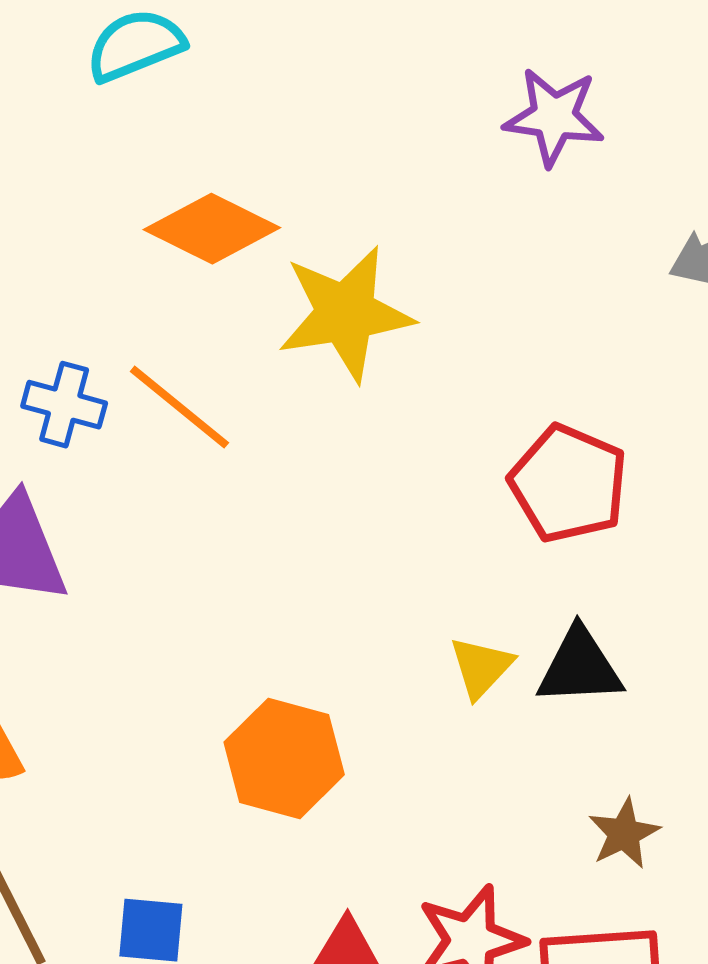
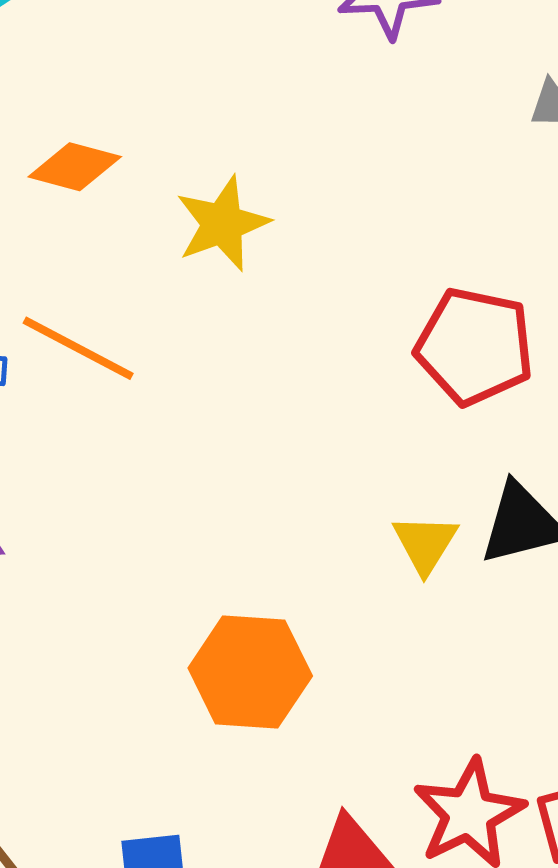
orange diamond: (212, 229) -> (75, 167), size x0.7
yellow star: (346, 313) -> (222, 224), size x0.7

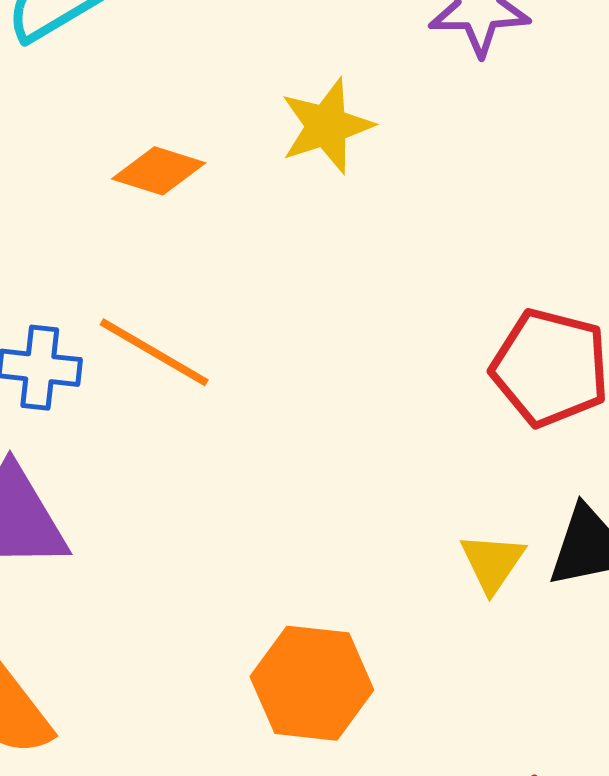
yellow star: (222, 224) -> (327, 126), moved

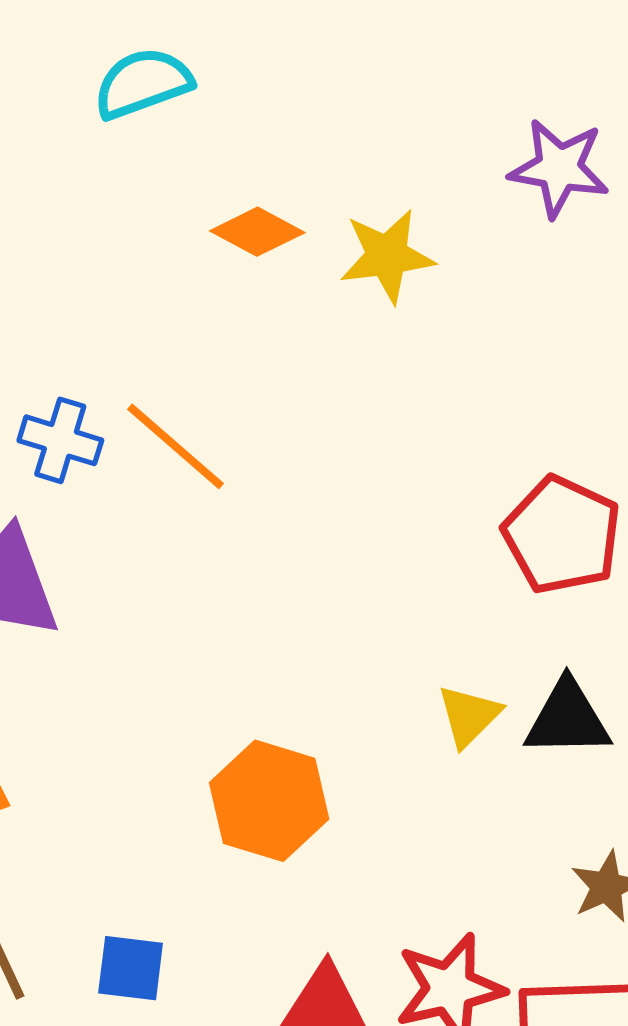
orange diamond: (159, 171) -> (257, 232), moved

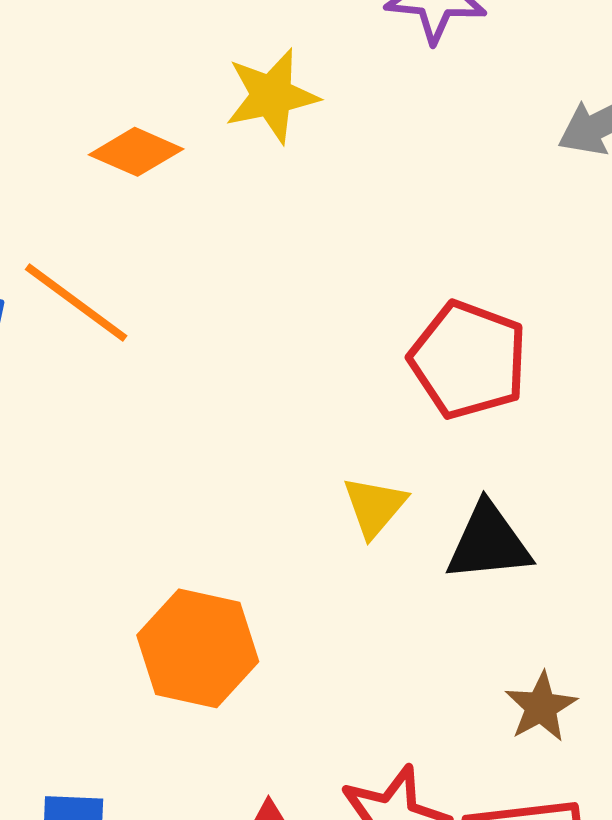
orange diamond: (257, 232) -> (136, 152), moved
yellow triangle: (469, 716) -> (374, 507), moved

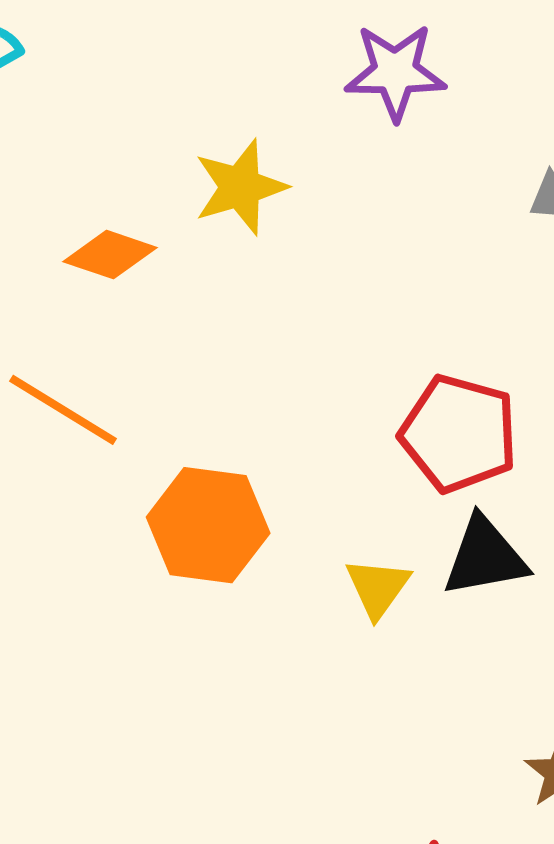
black triangle: (489, 542) -> (485, 557), moved
orange hexagon: (198, 648) -> (208, 525), moved

